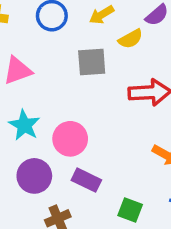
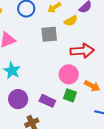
pink circle: (70, 139) -> (69, 74), moved
green square: (130, 210) -> (70, 95), moved

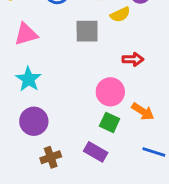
red arrow: (82, 51) -> (133, 59), size x0.6
purple rectangle: (47, 101) -> (96, 152), moved

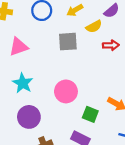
red arrow: (133, 59) -> (111, 45), moved
pink circle: (110, 92) -> (66, 91), moved

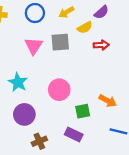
pink triangle: (19, 47) -> (34, 46), moved, turned -36
green square: (90, 114) -> (83, 111), turned -32

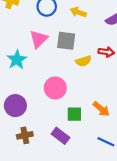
yellow arrow: (66, 12) -> (78, 12), turned 40
yellow semicircle: (85, 27) -> (83, 61), moved
cyan star: (18, 82) -> (17, 60), moved

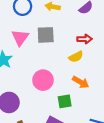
yellow semicircle: (83, 61) -> (76, 57), moved
orange arrow: (101, 109) -> (81, 82), moved

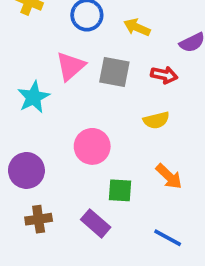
red arrow: (85, 39) -> (164, 75), moved
orange arrow: (81, 82) -> (169, 176), moved

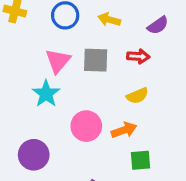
cyan star: (34, 97) -> (46, 94), moved
orange arrow: (169, 176) -> (124, 130), moved, turned -55
green square: (120, 190) -> (141, 160), moved

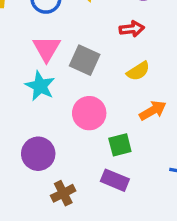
gray square: (96, 60) -> (85, 60), moved, turned 32
orange arrow: (124, 130) -> (153, 110), moved
green square: (141, 160) -> (120, 145), moved

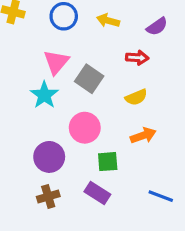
purple circle: (38, 154) -> (49, 157), moved

